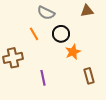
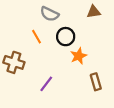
brown cross: (13, 58) -> (14, 62), turned 30
purple line: (43, 78) -> (46, 84), turned 49

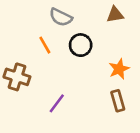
orange star: (79, 56) -> (119, 69), moved

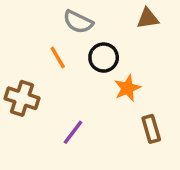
orange star: (119, 69) -> (127, 88), moved

